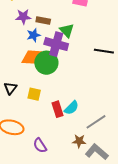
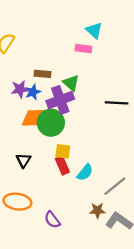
purple star: (23, 17) -> (20, 89), moved
purple cross: (56, 44) -> (60, 100), turned -30
black triangle: (10, 88) -> (23, 160), moved
yellow square: (34, 94) -> (63, 151), moved
red rectangle: (57, 109) -> (62, 165), moved

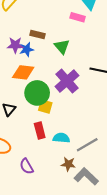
purple cross: (60, 100) -> (67, 81), moved, turned -30
green circle: (51, 123) -> (37, 93), moved
red rectangle: (62, 165) -> (40, 130), moved
cyan semicircle: (85, 172) -> (61, 138), moved, turned -133

